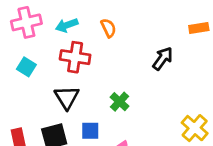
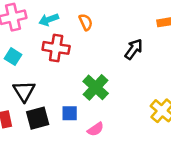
black triangle: (67, 97) -> (24, 91), moved
green cross: (120, 102) -> (96, 87), size x1.5

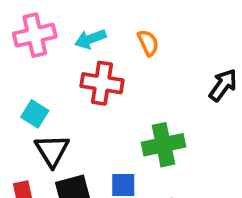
cyan square: (13, 57) -> (35, 114), moved
green cross: (96, 87) -> (163, 145), turned 35

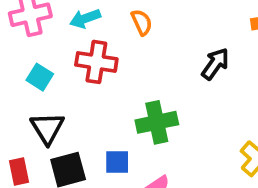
cyan square: (35, 114) -> (40, 77), moved

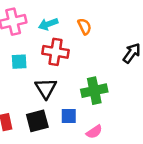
cyan square: (40, 77) -> (19, 62), turned -35
black triangle: (47, 128) -> (46, 88), moved

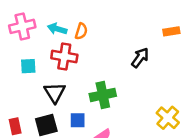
cyan arrow: (48, 24) -> (57, 29), turned 36
orange semicircle: (85, 26) -> (81, 31), moved, turned 42

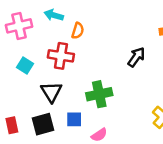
cyan arrow: (57, 29) -> (54, 15), moved
cyan square: (28, 66) -> (25, 65), turned 35

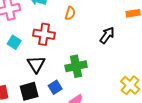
orange semicircle: (78, 31) -> (70, 13), moved
blue square: (74, 119) -> (55, 87), turned -32

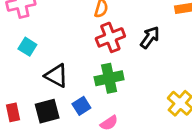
red cross: (44, 34) -> (110, 37), moved, turned -30
black triangle: (36, 64) -> (56, 76), turned -30

